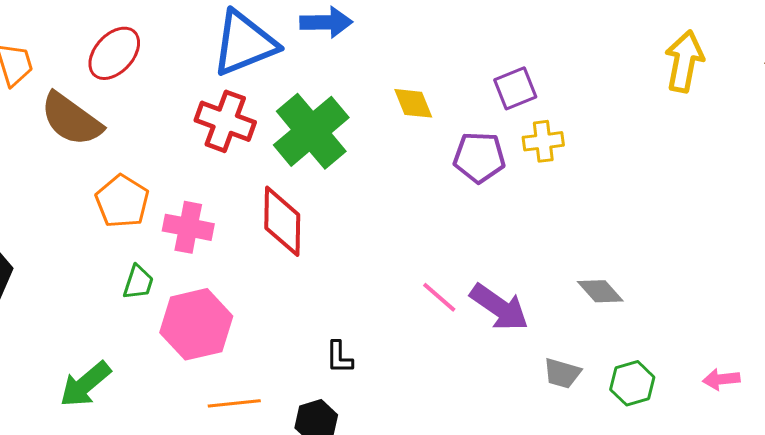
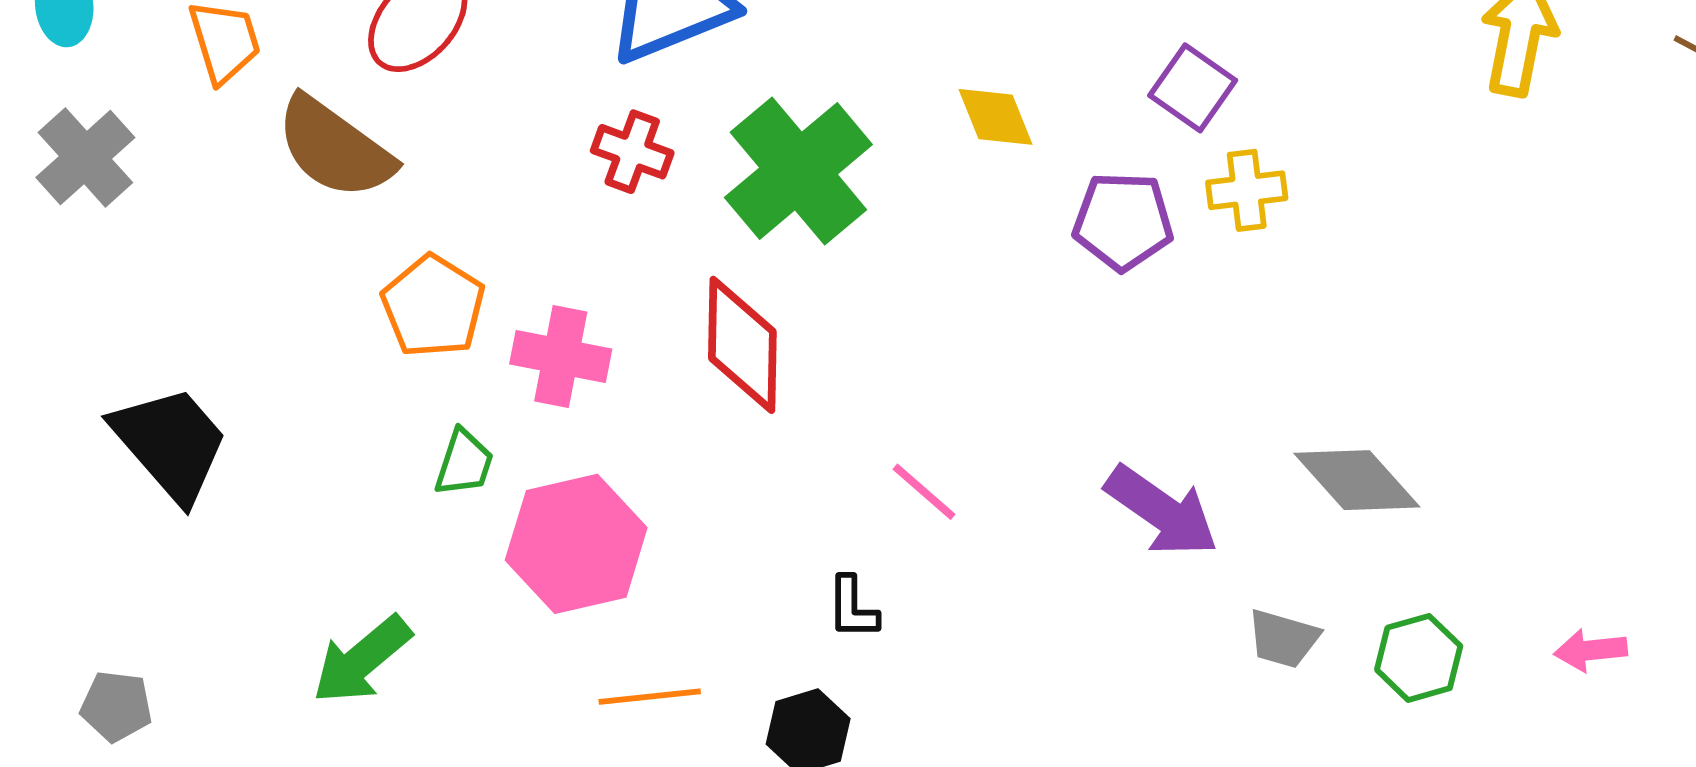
purple square: (515, 88) -> (1193, 88), turned -33
red cross: (225, 121) -> (632, 152), size x0.7
gray diamond: (600, 291) -> (1357, 480), size x1.4
pink line: (439, 297) -> (924, 492), moved

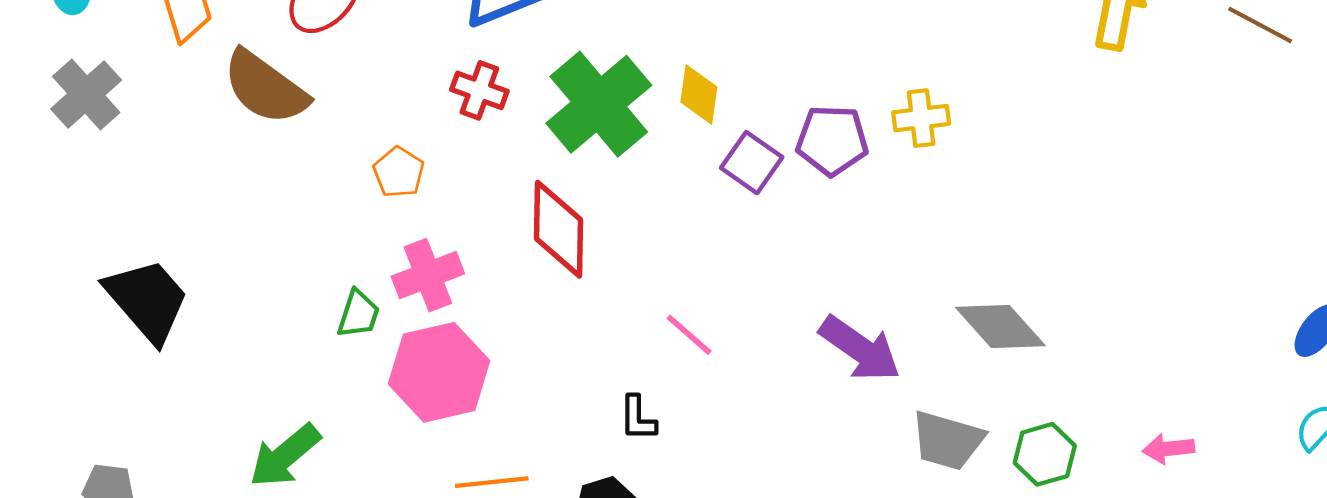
purple square: (1193, 88) -> (752, 163), moved
yellow diamond: (996, 117) -> (699, 94), moved, turned 30
orange pentagon: (433, 306) -> (399, 172), moved, size x0.7
pink cross: (561, 357) -> (428, 275), moved, turned -32
gray trapezoid: (1283, 639) -> (948, 440), size x1.4

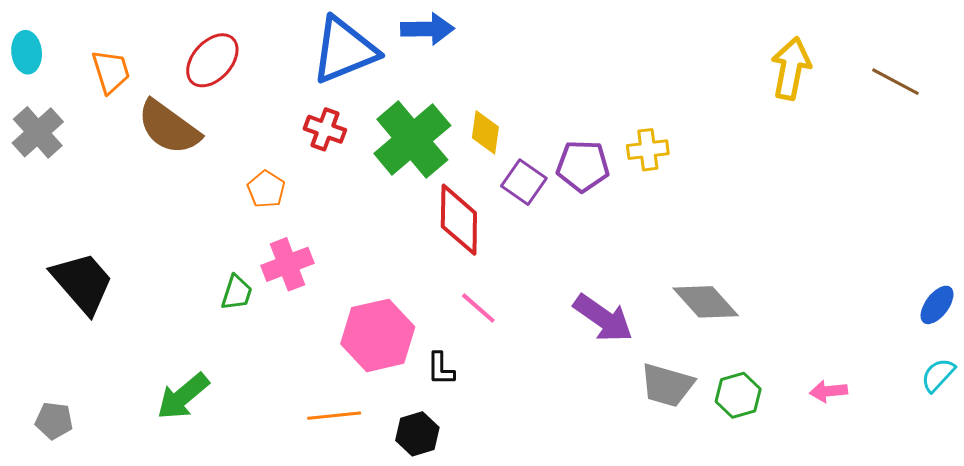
red diamond: (558, 229) -> (459, 220), moved
pink hexagon: (439, 372) -> (378, 335), moved

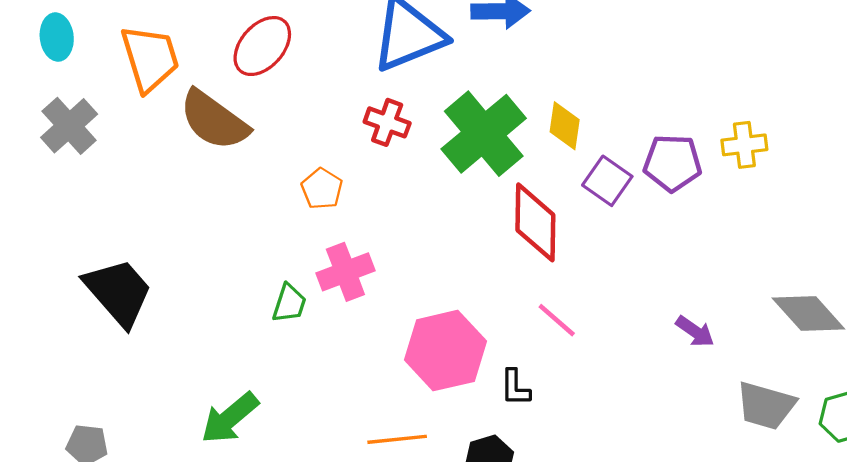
orange trapezoid: (111, 71) -> (150, 58), size x1.4
purple arrow: (603, 318) -> (695, 331), size x0.6

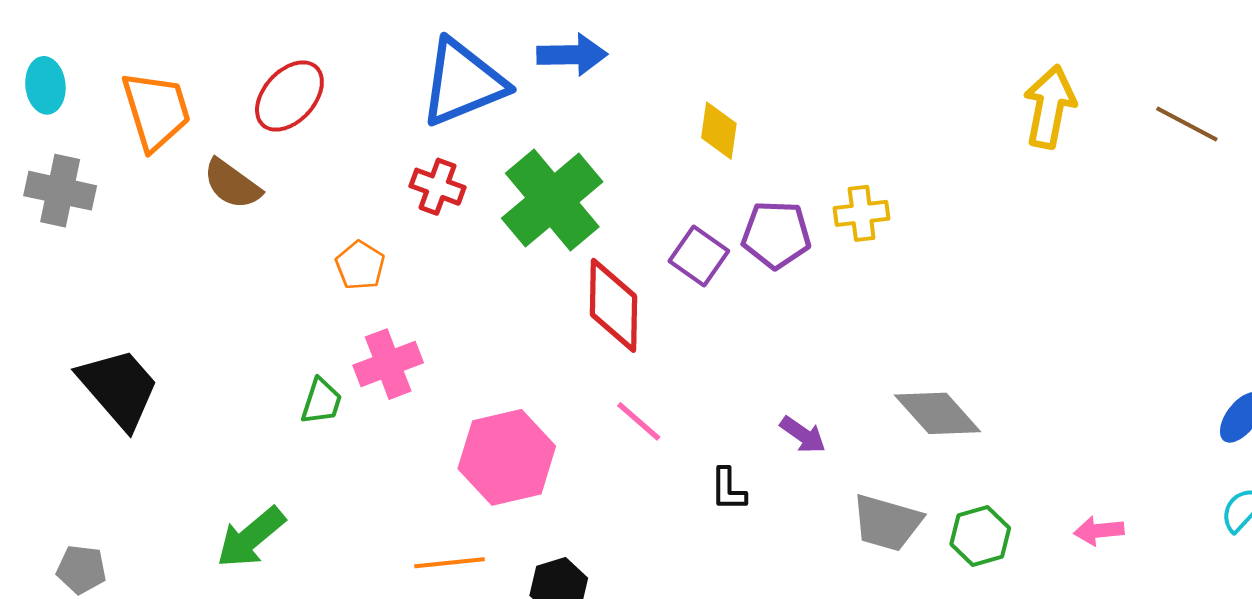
brown semicircle: (214, 120) -> (232, 184), size x0.7
gray cross: (69, 126) -> (60, 191), turned -36
yellow diamond: (565, 126) -> (719, 131), moved
black L-shape: (515, 388) -> (728, 489), moved

